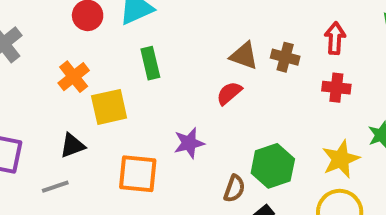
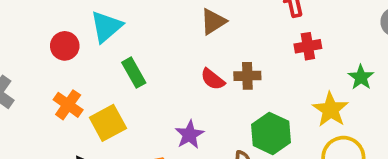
brown triangle: (244, 56) -> (213, 22), moved, turned -36
brown cross: (285, 57) -> (247, 76), moved
red semicircle: (229, 93) -> (213, 79), turned -85

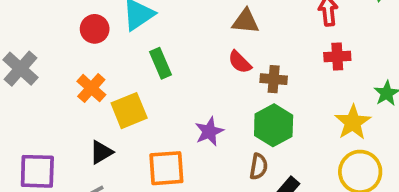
brown triangle: (213, 22) -> (246, 21), turned 32
red semicircle: (213, 79) -> (240, 62), moved
green hexagon: (271, 133) -> (274, 125), moved

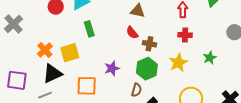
orange cross: (91, 88) -> (45, 50), moved
yellow star: (353, 122) -> (178, 63), moved
black triangle: (101, 152) -> (52, 74), size x1.5

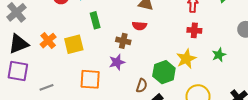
red semicircle: (132, 33) -> (139, 26), turned -48
brown cross: (149, 44) -> (123, 41), moved
green hexagon: (147, 69) -> (164, 72), moved
black triangle: (52, 74) -> (19, 44), moved

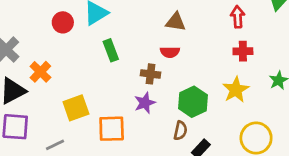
orange cross: (48, 41) -> (40, 72), moved
yellow square: (74, 44) -> (76, 108), moved
green hexagon: (164, 72) -> (193, 102), moved

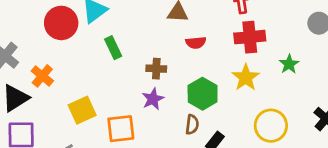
red circle: (63, 22) -> (61, 23), size x1.5
red cross: (243, 51) -> (250, 37), size x1.5
red semicircle: (170, 52) -> (196, 43), moved

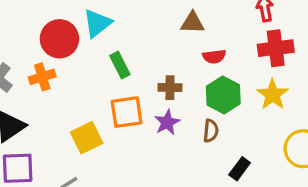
orange cross: (42, 76) -> (42, 77), moved, turned 35
green hexagon: (203, 94) -> (223, 95), moved
brown semicircle: (192, 125) -> (211, 131), moved
orange square: (121, 129) -> (127, 112), moved

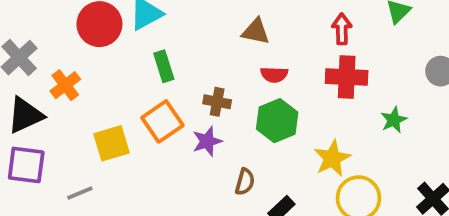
orange cross: (42, 77) -> (65, 85), moved, turned -30
yellow star: (273, 95) -> (332, 158), moved
orange square: (127, 112) -> (162, 121), turned -36
brown semicircle: (211, 131) -> (245, 182), moved

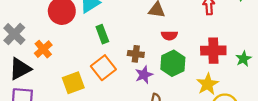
red cross: (347, 77) -> (213, 51), moved
purple star: (207, 141) -> (144, 75), moved

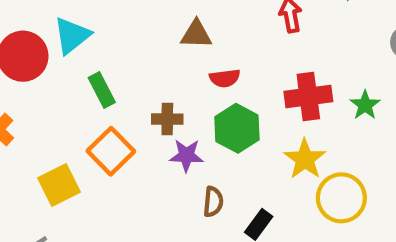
purple star: (144, 75) -> (186, 155), turned 30

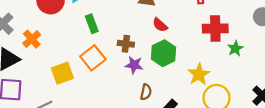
red semicircle: (225, 78) -> (160, 25), turned 42
red cross: (308, 97) -> (215, 28), moved

